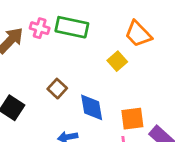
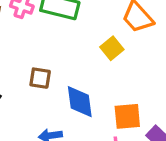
brown square: (57, 89) -> (40, 78), turned -36

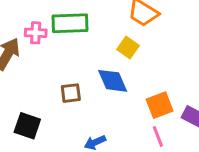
blue diamond: (80, 102) -> (113, 81), moved

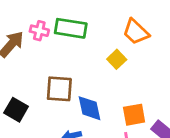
blue diamond: (113, 81) -> (90, 108), moved
brown square: (71, 93) -> (59, 89), size x1.5

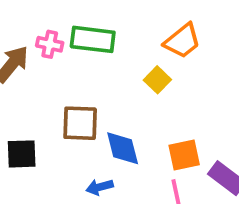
orange trapezoid: (136, 32) -> (182, 41), turned -80
black square: (16, 110) -> (22, 154), turned -30

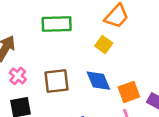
pink cross: (50, 44) -> (18, 76), moved, turned 36
blue diamond: (123, 148) -> (98, 81), moved

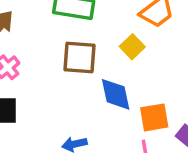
brown square: (56, 81) -> (79, 58), moved

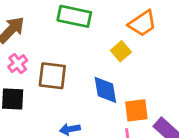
brown square: (79, 58) -> (52, 76), moved

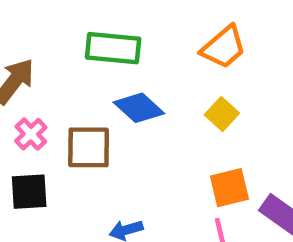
yellow square: (121, 51) -> (222, 114), moved
blue diamond: (105, 90) -> (139, 108), moved, turned -32

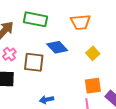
orange trapezoid: (224, 47) -> (80, 22), moved, turned 30
green rectangle: (113, 48) -> (36, 19), moved

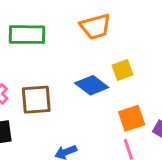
blue diamond: (57, 47) -> (92, 85), moved
yellow square: (93, 53) -> (122, 70), turned 32

